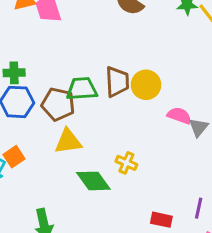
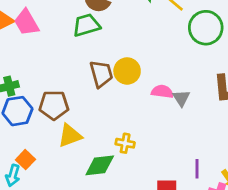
green trapezoid: (82, 89) -> (86, 25), moved
green diamond: (93, 181) -> (100, 165), turned -48

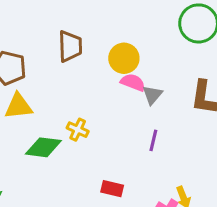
yellow circle: (127, 71) -> (124, 58), moved
purple line: (197, 169) -> (153, 140), moved

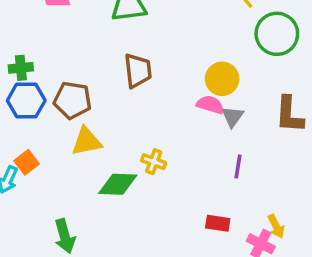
yellow circle: (124, 58) -> (222, 79), moved
red rectangle: (112, 189) -> (218, 223), moved

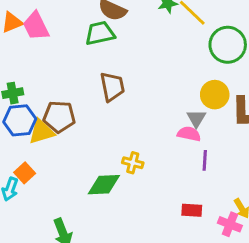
yellow circle: (222, 79) -> (215, 95), moved
pink semicircle: (210, 105) -> (189, 134), moved
yellow triangle: (87, 141) -> (41, 132), moved

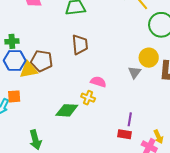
pink semicircle: (189, 134) -> (98, 82), moved
purple line: (205, 160) -> (130, 119), moved
orange square: (25, 173) -> (14, 96), turned 32

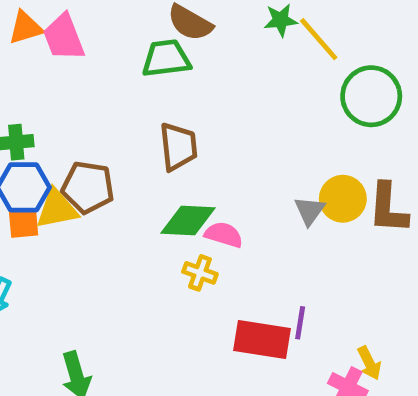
yellow circle: (149, 58) -> (343, 199), moved
orange square: (14, 96) -> (24, 223), moved
green diamond: (67, 110) -> (188, 220), moved
red rectangle: (124, 134) -> (262, 339), moved, size x1.6

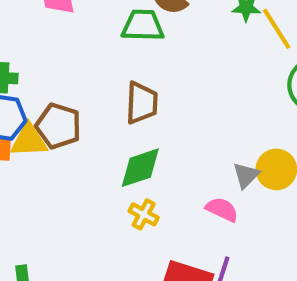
green diamond: (188, 220) -> (140, 168), turned -30
pink semicircle: (224, 235) -> (222, 209), moved

